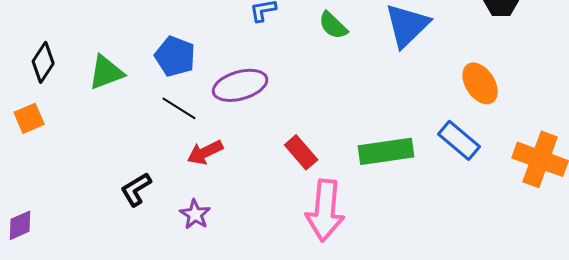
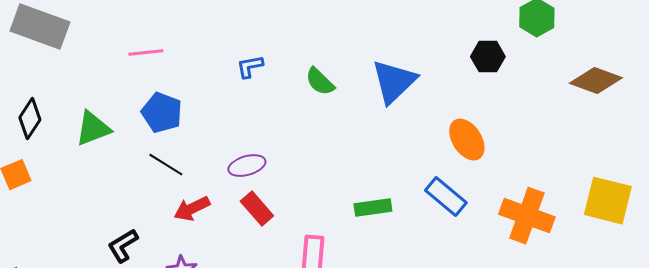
purple ellipse: (240, 85) -> (247, 166), moved, size x0.7
green rectangle: (386, 151) -> (373, 208), size x0.7
red rectangle: (301, 152) -> (257, 209), moved

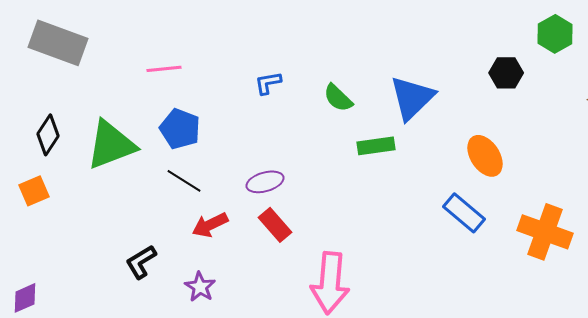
green triangle: (93, 129) -> (111, 145), size x1.4
green rectangle: (373, 208) -> (376, 146), moved

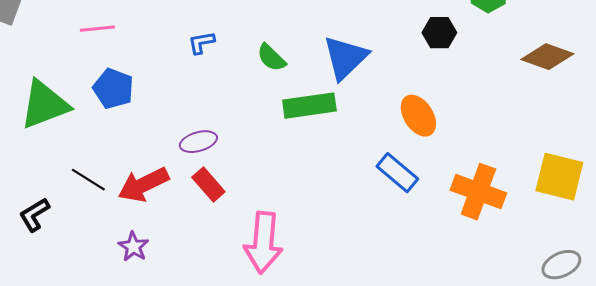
green rectangle: (376, 146) -> (309, 106), size x1.4
black line: (184, 181) -> (88, 180), moved
red arrow: (210, 225) -> (143, 185), size x1.4
black L-shape: (141, 262) -> (34, 215), moved

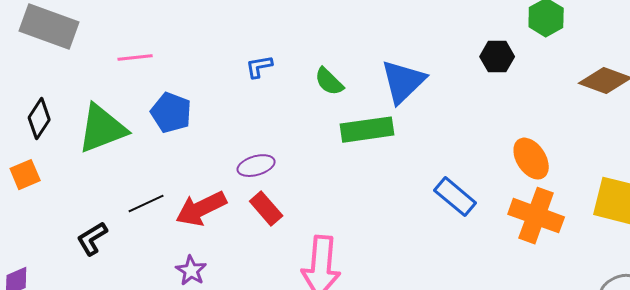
pink line: (97, 29) -> (135, 58), moved
orange ellipse: (418, 116) -> (531, 159), moved
black line: (88, 180) -> (146, 204), turned -57

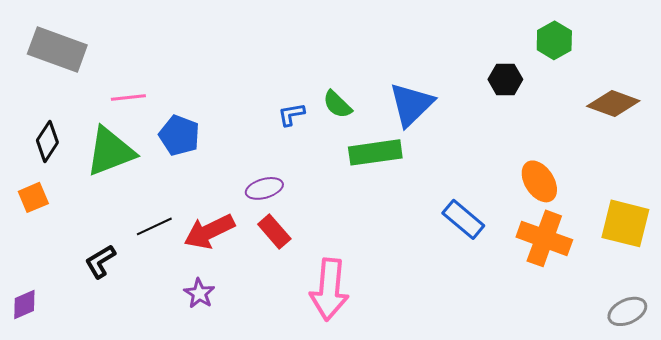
pink line: (135, 58) -> (128, 97), moved
blue L-shape: (259, 67) -> (291, 114), moved

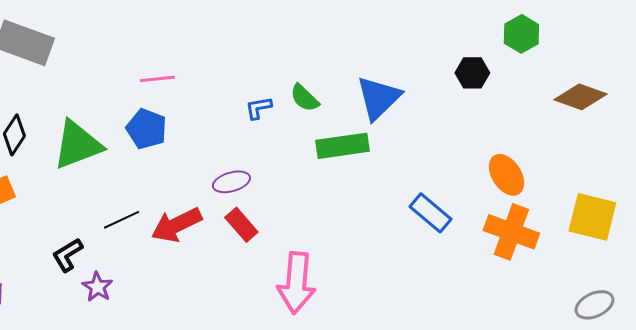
pink line: (128, 97) -> (157, 79), moved
purple star: (199, 293) -> (97, 287), moved

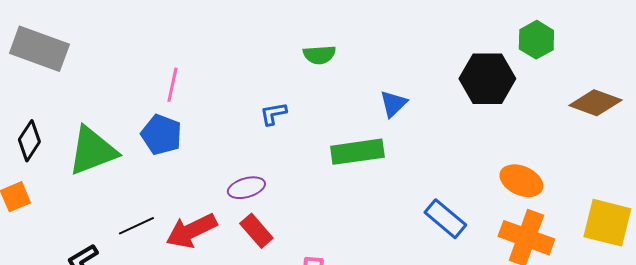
black hexagon: (472, 73) -> (487, 79), size x1.6
pink line: (157, 79) -> (172, 85), turned -72
green semicircle: (304, 98) -> (319, 55), moved, turned -48
blue triangle: (378, 98) -> (393, 104), size x0.6
orange ellipse: (506, 175) -> (521, 181), turned -33

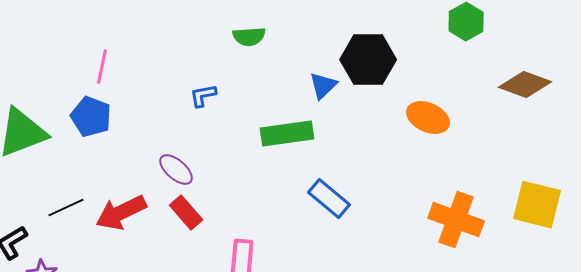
black hexagon: (487, 79) -> (368, 60), moved
orange ellipse: (521, 181) -> (428, 118), moved
purple ellipse: (246, 188) -> (176, 170), turned 57
blue rectangle: (445, 219) -> (329, 199), moved

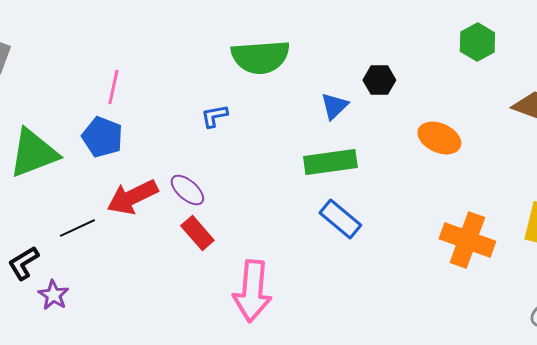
green semicircle: (249, 37) -> (260, 57), size x1.8
black hexagon: (368, 60) -> (379, 80), size x0.6
green rectangle: (287, 134) -> (330, 162), moved
red arrow: (121, 213) -> (132, 197), moved

